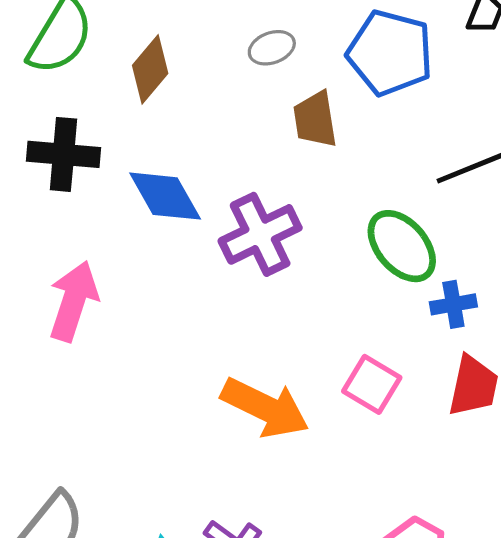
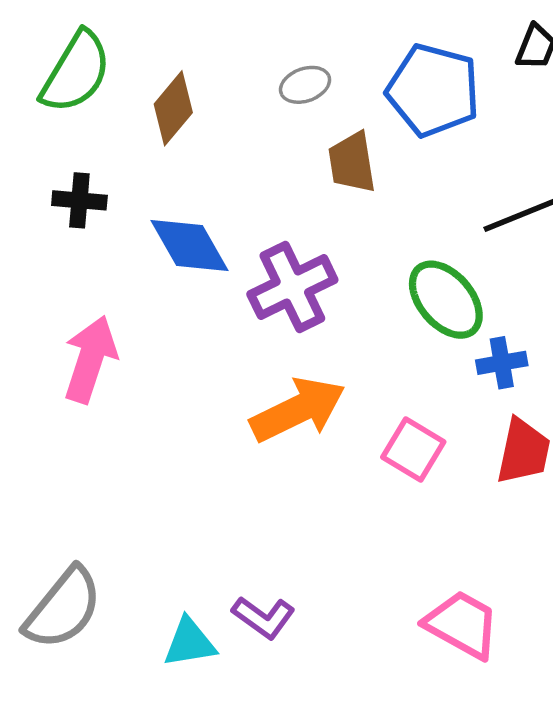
black cross: (63, 154) -> (79, 200), size x0.7
orange arrow: (265, 408) -> (298, 410), moved, turned -52

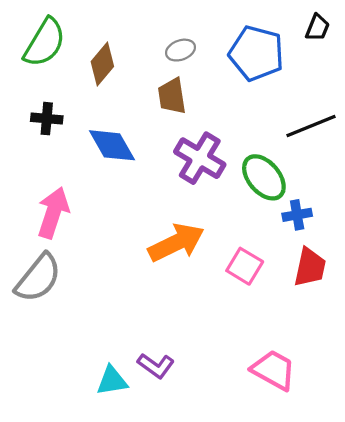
brown trapezoid: (352, 162) -> (172, 96), moved
purple cross: (292, 287) -> (200, 158), moved, turned -33
gray semicircle: (63, 608) -> (38, 278), moved

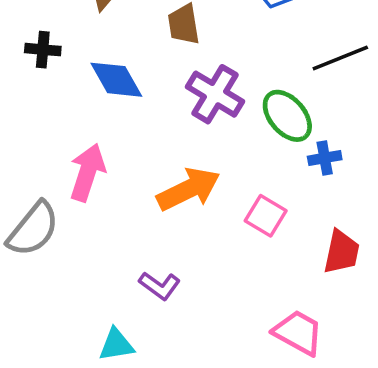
pink arrow: (53, 213) -> (87, 172), moved
red trapezoid: (310, 267) -> (342, 252), moved
purple L-shape: (156, 366) -> (160, 286), moved

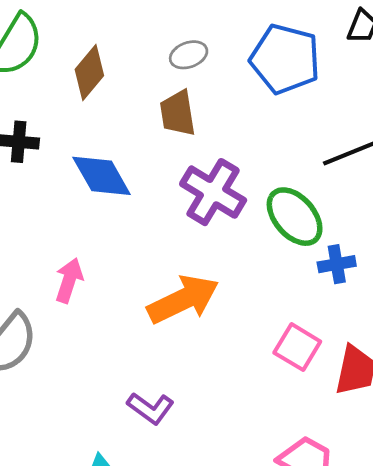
pink arrow: (87, 172) -> (69, 280), size x0.7
pink square: (266, 216) -> (297, 347), moved

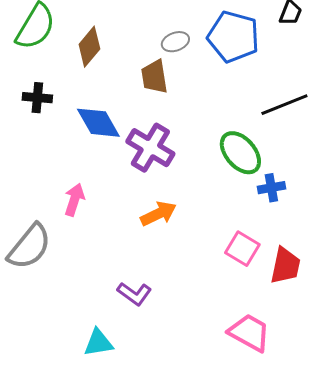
gray ellipse: (189, 55) -> (175, 42), moved
purple cross: (213, 192) -> (150, 148), moved
orange arrow: (183, 299) -> (158, 214), size x0.7

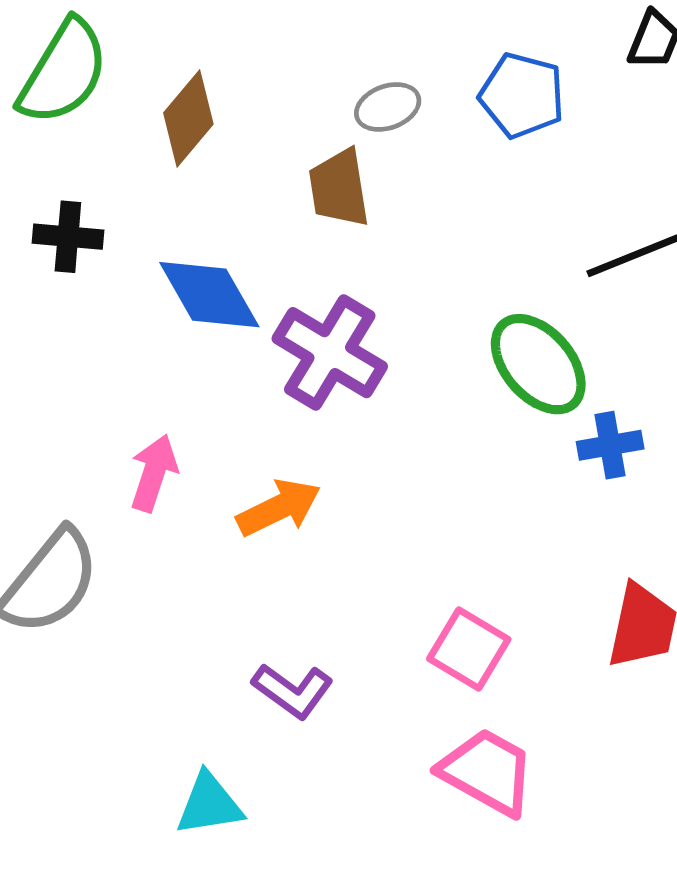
blue pentagon: (233, 37) -> (522, 95), size x0.7
orange arrow: (158, 214) -> (279, 508), moved
pink square: (242, 249) -> (469, 649), moved
pink trapezoid: (249, 333) -> (487, 772), moved

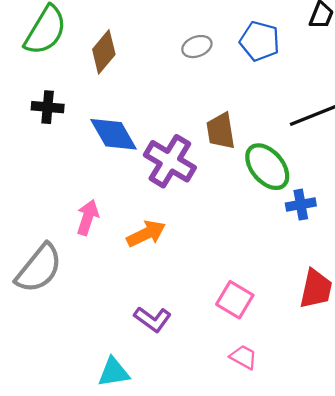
brown trapezoid: (339, 188) -> (221, 131), moved
pink trapezoid: (487, 772) -> (243, 357), size x0.6

